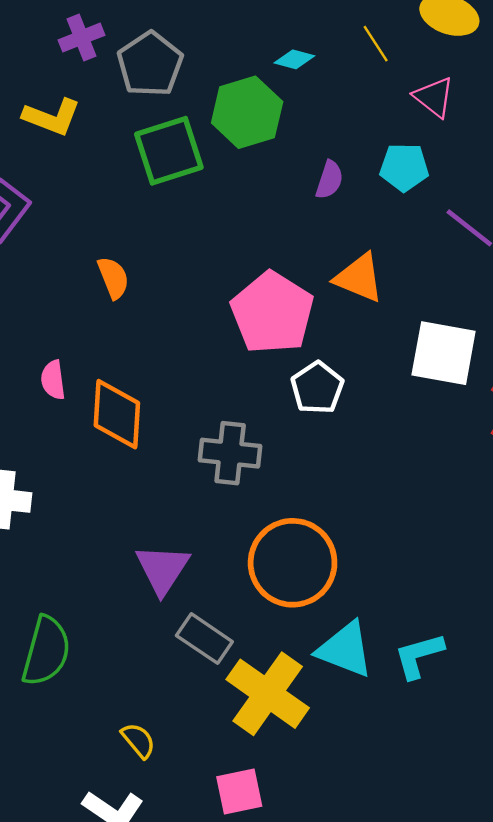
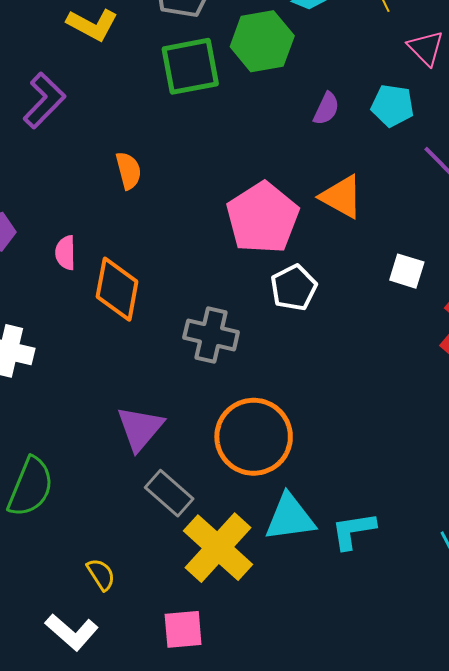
white square: (444, 353) -> (407, 271), size x0.6
cyan triangle: (345, 649) -> (290, 518), turned -36

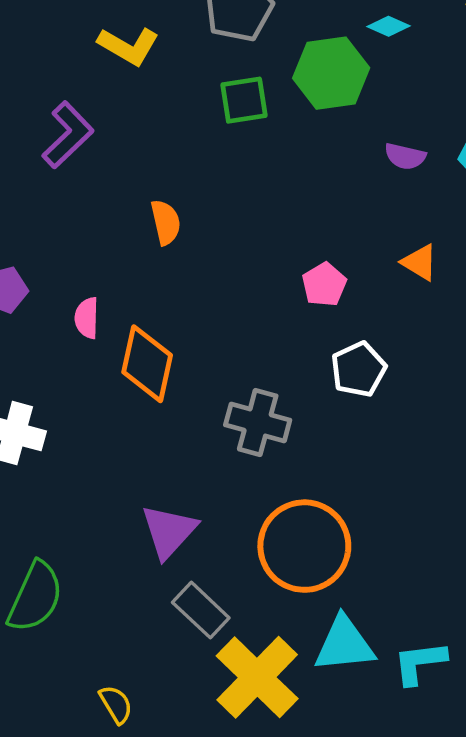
green square: (190, 66) -> (244, 100), size x0.7
purple semicircle: (326, 109) -> (405, 156), turned 76
orange triangle: (342, 197) -> (420, 262), size x0.7
pink pentagon: (263, 218) -> (324, 284), size x0.5

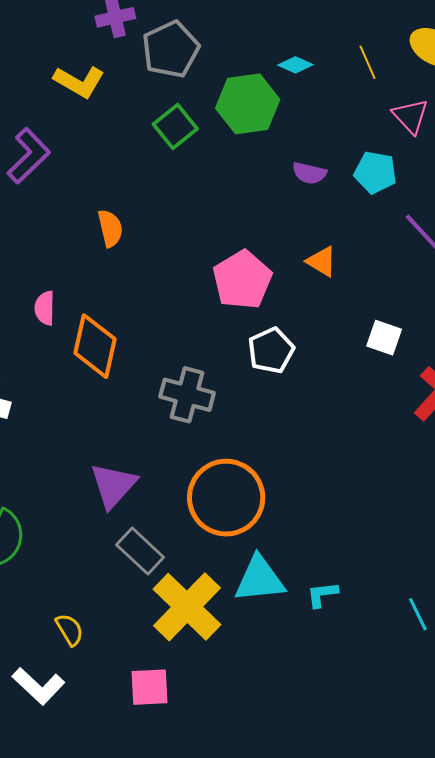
green square: (244, 100) -> (175, 127), turned -30
pink pentagon: (324, 284) -> (242, 280), size x1.6
cyan L-shape: (420, 663) -> (322, 594), size x0.7

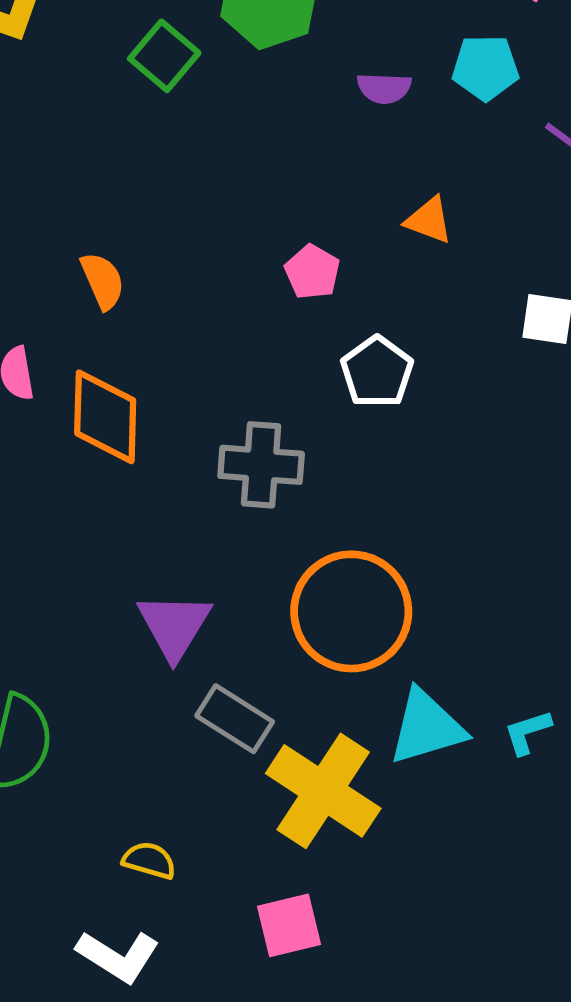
orange semicircle: (110, 228) -> (103, 281), moved
pink pentagon: (242, 280) -> (312, 272), size x0.6
yellow semicircle: (70, 630) -> (149, 860), turned -32

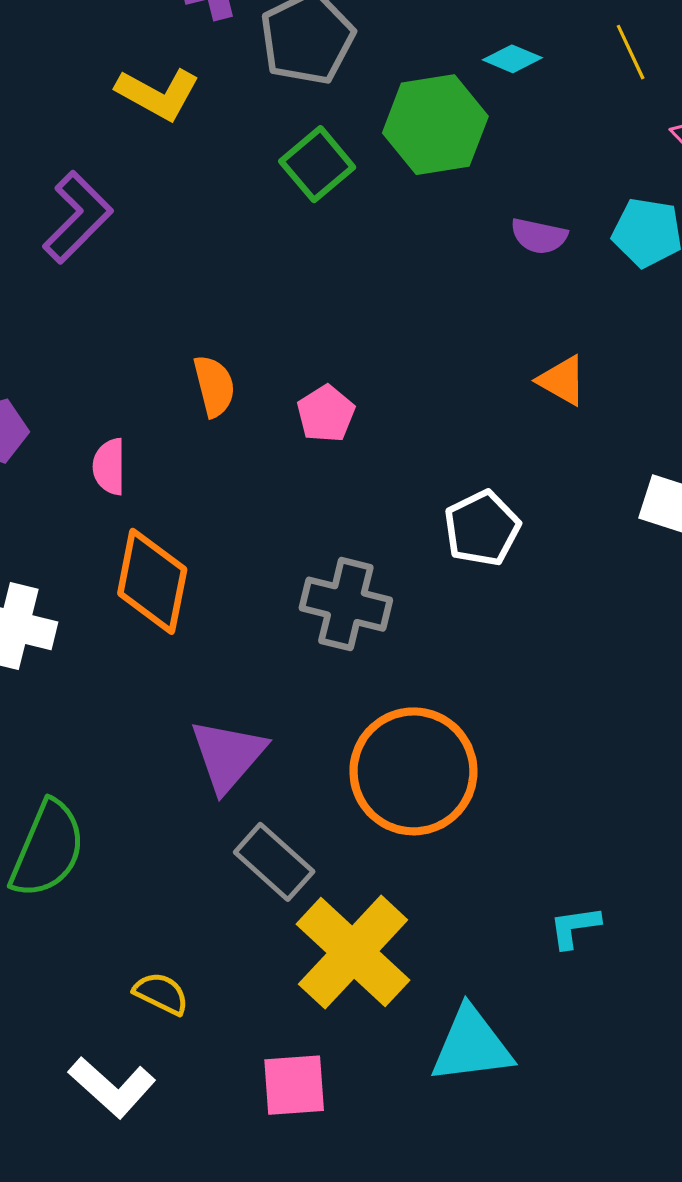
pink pentagon: (312, 272) -> (326, 414), moved
orange diamond: (105, 417) -> (152, 581), moved
cyan triangle: (427, 727) -> (471, 1045), moved

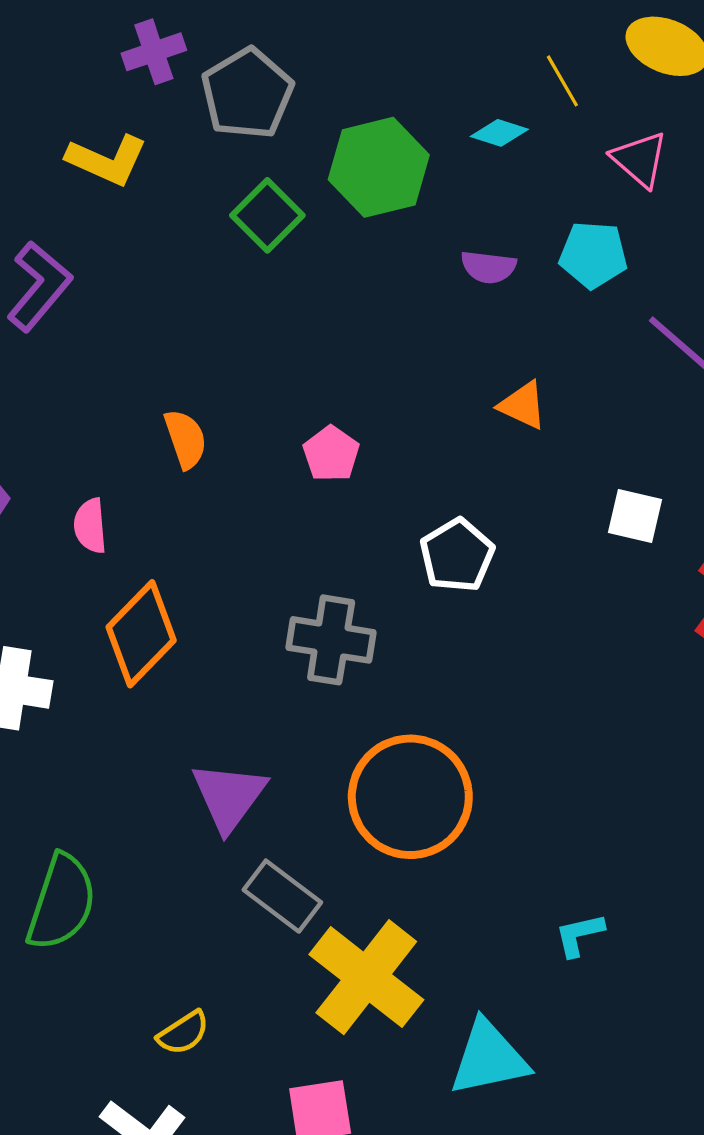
cyan diamond: (512, 59) -> (499, 133), moved
pink pentagon: (326, 414) -> (331, 454), moved
orange diamond: (152, 581) -> (141, 634), turned 38
yellow semicircle: (161, 993) -> (183, 1033), turned 126

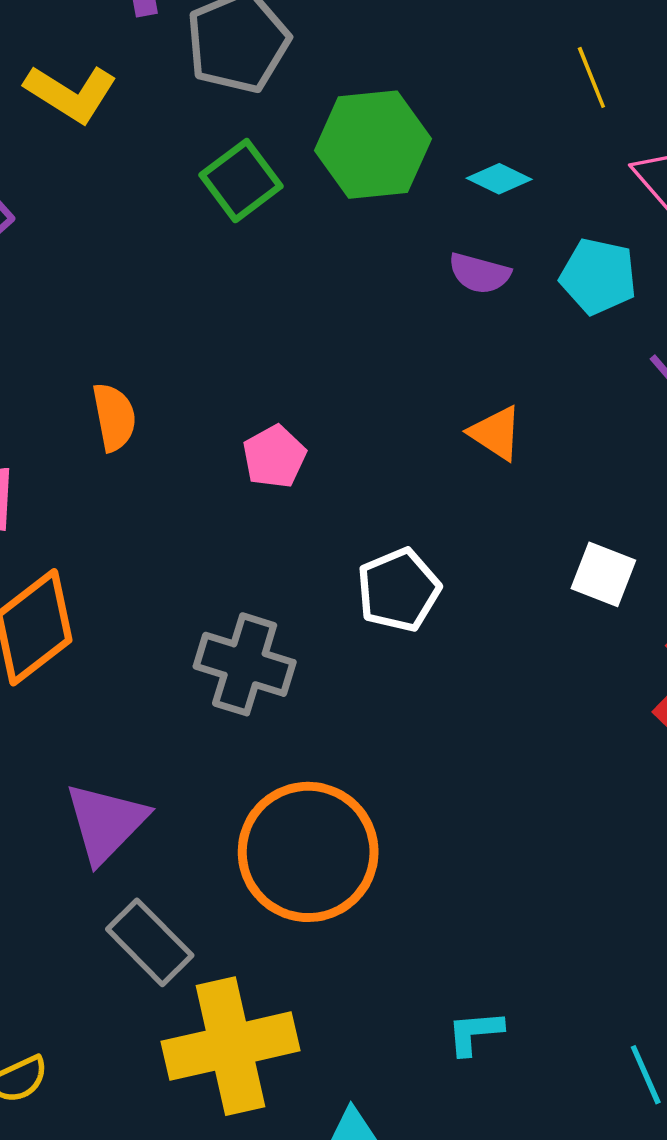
cyan diamond: (499, 133) -> (499, 179), moved
yellow cross: (366, 977) -> (230, 1046), turned 31

